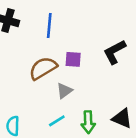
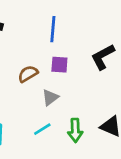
blue line: (49, 26) -> (53, 29), moved
brown semicircle: (43, 68) -> (28, 74), size x0.7

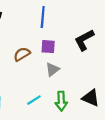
gray triangle: (50, 97) -> (52, 69), moved

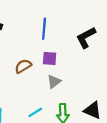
black L-shape: (84, 40) -> (86, 37), moved

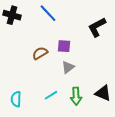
blue line: (44, 29) -> (48, 13), moved, turned -48

